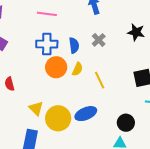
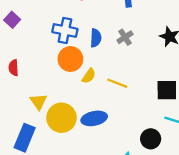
yellow semicircle: (77, 69) -> (89, 76), moved
yellow line: (100, 80) -> (117, 83), turned -54
black circle: (126, 123) -> (151, 139), moved

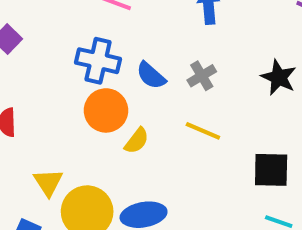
blue semicircle: (96, 38) -> (151, 76), turned 126
yellow line: (117, 83) -> (203, 131), moved

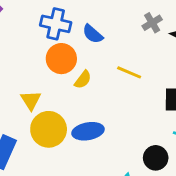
gray cross: (202, 76) -> (152, 23), moved
yellow triangle: (48, 182) -> (31, 100), moved

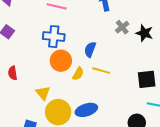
blue semicircle: (93, 34) -> (90, 49), moved, turned 77
yellow line: (129, 72) -> (101, 71), moved

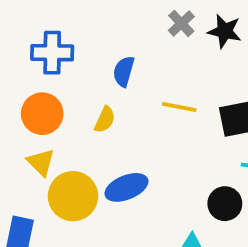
orange circle: (61, 61) -> (42, 114), moved
yellow line: (101, 71) -> (179, 107), moved

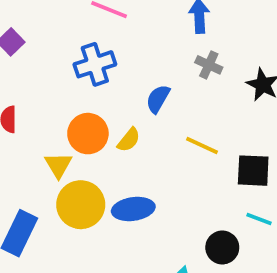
gray cross: (181, 23) -> (209, 65), moved, turned -36
blue cross: (52, 53) -> (95, 64), turned -33
orange circle: (42, 114) -> (88, 134), moved

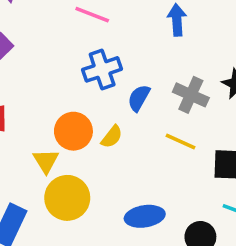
blue cross: (95, 64) -> (102, 69), moved
gray cross: (209, 65) -> (191, 95), moved, size x1.4
blue ellipse: (133, 209) -> (145, 216), moved

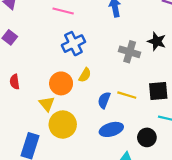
blue semicircle: (139, 98) -> (104, 100), moved
yellow semicircle: (112, 137) -> (85, 75), moved
yellow line: (181, 141) -> (127, 95), moved

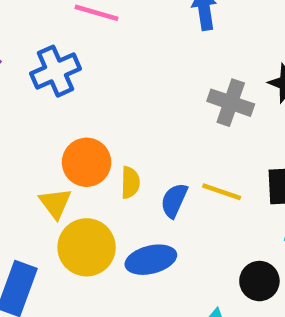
blue cross: (73, 44) -> (55, 71), moved
yellow semicircle: (85, 75) -> (130, 182), moved, turned -32
blue ellipse: (111, 129) -> (151, 260), moved

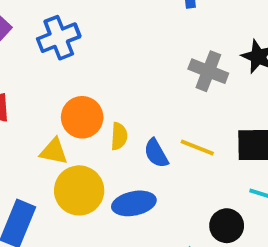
blue semicircle: (174, 200) -> (156, 153), turned -56
yellow triangle: (55, 203) -> (54, 151), turned -44

